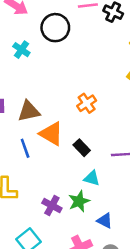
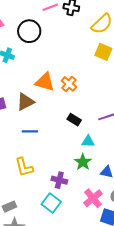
orange triangle: (51, 134) -> (45, 82), moved
blue line: (25, 148) -> (30, 131), turned -56
purple cross: (52, 206) -> (59, 180), moved

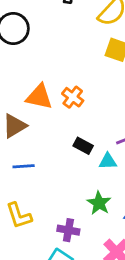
cyan triangle: (88, 141) -> (108, 161), moved

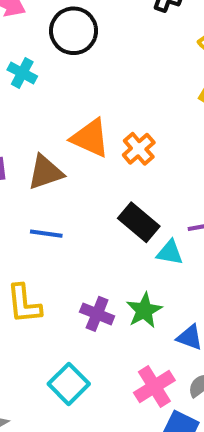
black rectangle: (83, 146) -> (139, 222), size x1.4
purple cross: (68, 230) -> (97, 314), moved

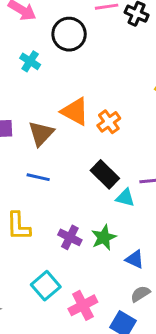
brown triangle: (45, 172) -> (41, 133), turned -32
pink cross: (154, 387) -> (83, 305), moved

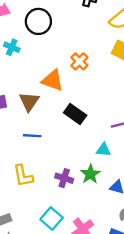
orange cross: (109, 122) -> (79, 61), moved
black rectangle: (105, 174) -> (75, 114), moved
cyan triangle: (125, 198) -> (103, 150), moved

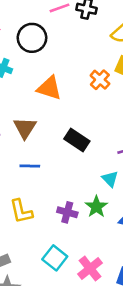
orange cross: (79, 61) -> (100, 80), moved
orange triangle: (53, 80) -> (49, 88), moved
cyan triangle: (103, 150) -> (110, 179), turned 42

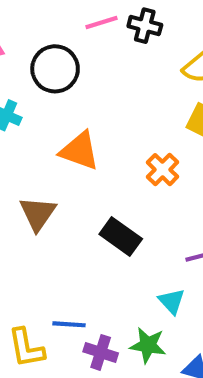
orange cross: (100, 80) -> (162, 170), moved
blue line: (30, 166) -> (69, 324), moved
green star: (96, 207) -> (148, 345), turned -30

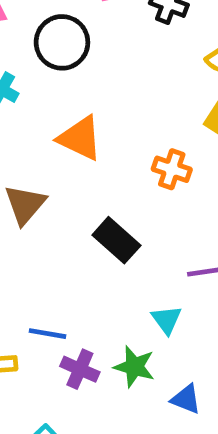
orange cross: (162, 170) -> (172, 169), turned -32

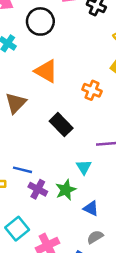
green star: (134, 367) -> (66, 190), turned 30

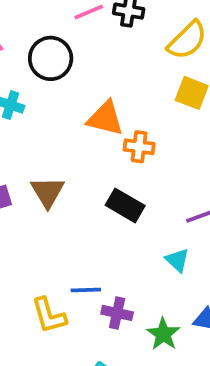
orange triangle: (46, 71) -> (105, 118), moved
orange cross: (92, 90) -> (139, 147), moved
green star: (66, 190) -> (163, 334), moved

